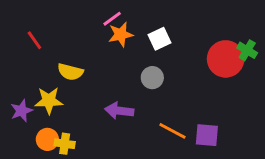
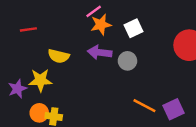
red line: (34, 40) -> (28, 29), turned -63
purple arrow: (119, 111) -> (100, 52), moved
purple square: (207, 135) -> (173, 109), turned -30

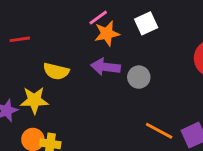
white square: (134, 28) -> (146, 23), moved

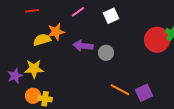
orange star: (107, 34) -> (56, 32), moved
red line: (20, 39) -> (32, 11), moved
yellow semicircle: (56, 71) -> (42, 40), moved, turned 150

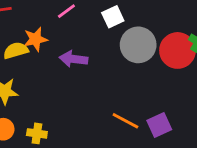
gray circle: (106, 53) -> (138, 45), moved, size x1.6
yellow cross: (45, 99) -> (37, 133), moved

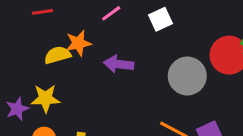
gray circle: (138, 45) -> (187, 76), moved

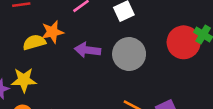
gray circle: (187, 76) -> (129, 54), moved

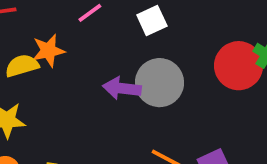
purple arrow: (87, 50) -> (122, 88), moved

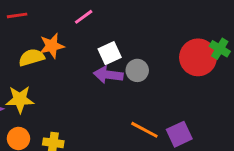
white square: (152, 20) -> (110, 53), moved
gray circle: (159, 83) -> (137, 70), size x0.6

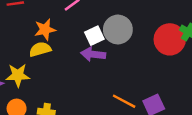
yellow semicircle: (32, 57) -> (40, 49), moved
gray circle: (137, 70) -> (118, 30), moved, size x1.5

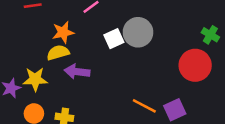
red circle: (170, 39) -> (195, 65), moved
purple arrow: (93, 54) -> (77, 72), moved

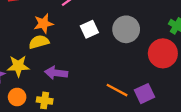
gray circle: (138, 32) -> (126, 29), moved
purple arrow: (77, 72) -> (56, 73), moved

